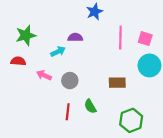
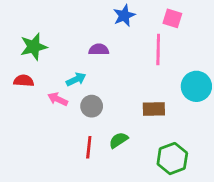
pink square: (145, 39) -> (172, 18), moved
cyan arrow: (58, 51) -> (76, 79), moved
green semicircle: (90, 106) -> (119, 140), turned 88

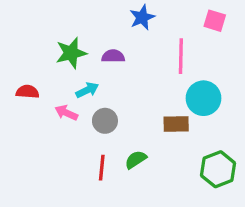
pink square: (172, 18) -> (215, 21), moved
green star: (34, 47) -> (71, 53), moved
cyan circle: (196, 86) -> (203, 98), moved
green hexagon: (172, 159) -> (218, 169), moved

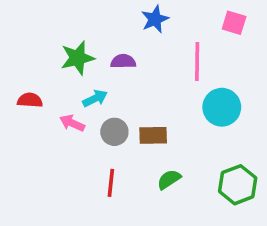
brown rectangle: (176, 124) -> (153, 135), moved
green semicircle: (136, 160) -> (169, 179), moved

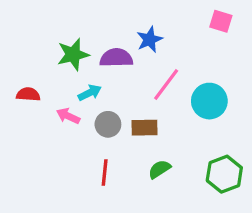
blue star: (155, 19) -> (150, 40), moved
purple semicircle: (123, 61) -> (116, 58), size x1.4
pink line: (197, 61) -> (166, 84), moved, turned 36

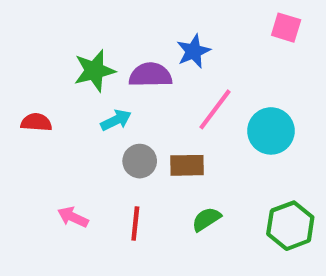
pink arrow: (68, 116) -> (73, 217), moved

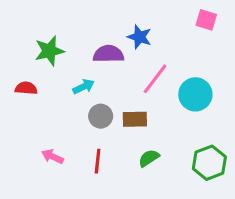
blue star: (193, 51) -> (139, 37), turned -30
green star: (94, 71) -> (49, 51), moved

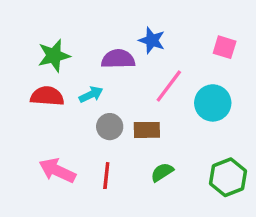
pink square: (206, 20) -> (225, 47), moved
red semicircle: (26, 88) -> (47, 96), moved, size x1.4
pink arrow: (53, 157) -> (57, 171), size x1.5

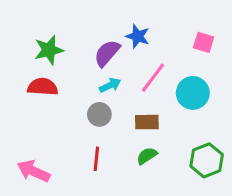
purple semicircle: (118, 59) -> (107, 53), turned -48
cyan arrow: (91, 94) -> (110, 85), moved
brown rectangle: (147, 130) -> (147, 122), moved
pink arrow: (57, 171) -> (34, 171), moved

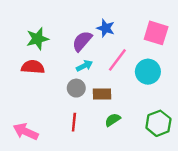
pink square: (204, 42) -> (156, 33), size x1.5
brown rectangle: (147, 122) -> (102, 94), moved

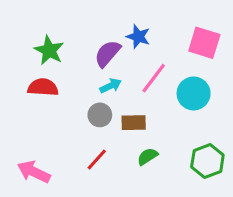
green star: (38, 39) -> (49, 50), turned -30
red line: (74, 122) -> (97, 160), turned 36

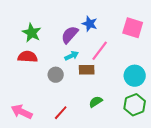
cyan circle: (194, 93) -> (135, 76), moved
gray circle: (100, 115) -> (56, 75), moved
brown rectangle: (134, 123) -> (87, 70), moved
red line: (97, 160) -> (61, 113), moved

